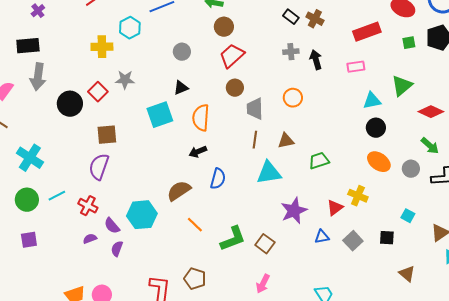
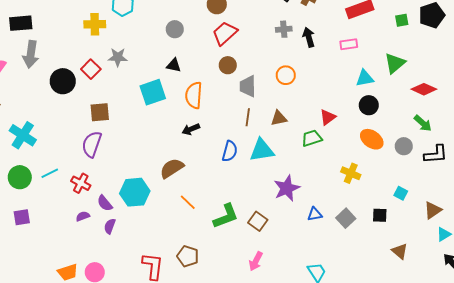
black triangle: (181, 88) -> (174, 65), turned 35
blue semicircle: (218, 179) -> (230, 151), moved
red triangle: (335, 208) -> (328, 117), moved

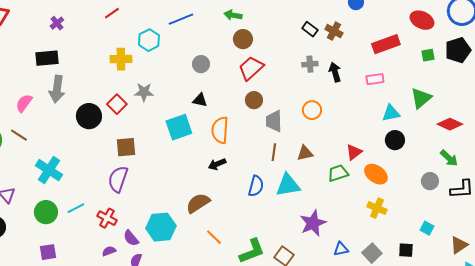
orange ellipse: (372, 139) -> (376, 174), moved

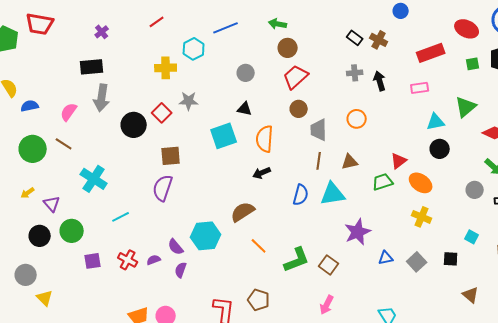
green circle: (46, 212) -> (72, 231), moved
red cross: (107, 218) -> (128, 260), moved

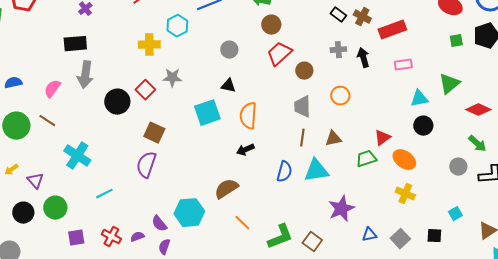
red rectangle: (431, 53) -> (392, 30), moved
brown circle: (299, 109) -> (304, 71), moved
brown square: (171, 156) -> (154, 133), turned 30
cyan square: (472, 237) -> (455, 214), turned 32

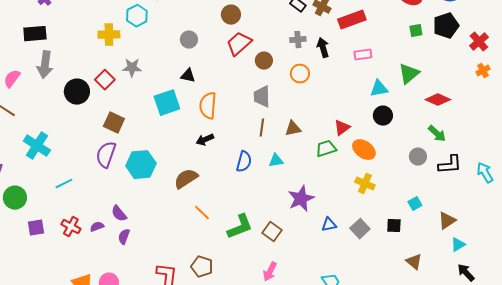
orange circle: (340, 96) -> (300, 74), moved
cyan triangle: (316, 171) -> (276, 161), size x0.6
cyan hexagon: (189, 213) -> (141, 165), moved

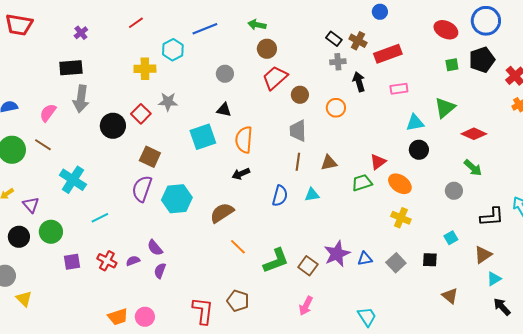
gray cross: (298, 40) -> (338, 62), moved
black L-shape: (450, 165) -> (492, 217), moved
purple star: (301, 199) -> (337, 254), moved

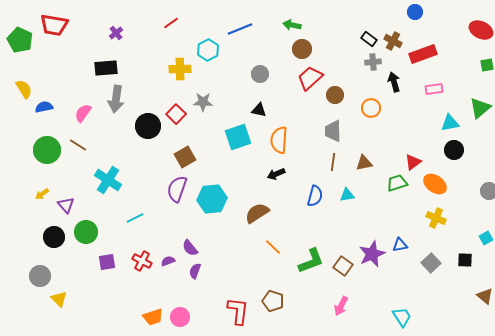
brown square: (150, 157) -> (185, 157), turned 35
blue triangle: (365, 259) -> (400, 245), moved

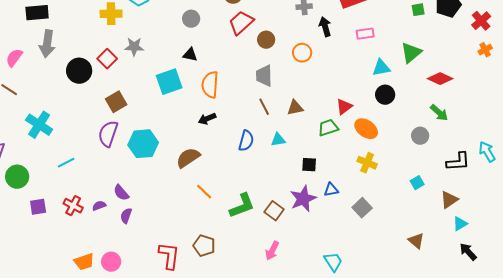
brown line: (333, 162) -> (264, 107), turned -36
black square: (465, 260) -> (309, 165), moved

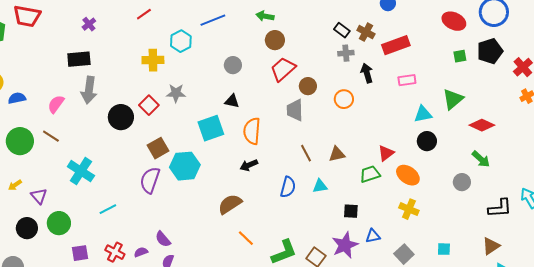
gray trapezoid: (264, 76) -> (295, 110), moved
cyan hexagon: (143, 144) -> (185, 166), moved
cyan square: (417, 183) -> (444, 249), moved, turned 32

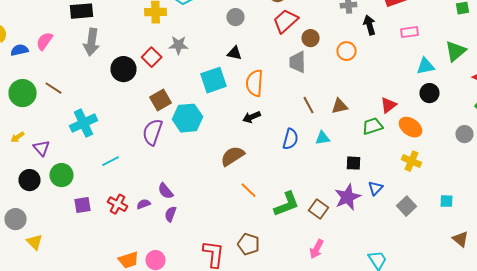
pink semicircle: (56, 104) -> (44, 41), moved
cyan cross: (81, 171) -> (84, 123), turned 32
blue triangle: (373, 236) -> (376, 188), turned -35

